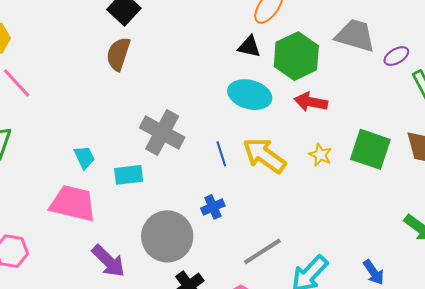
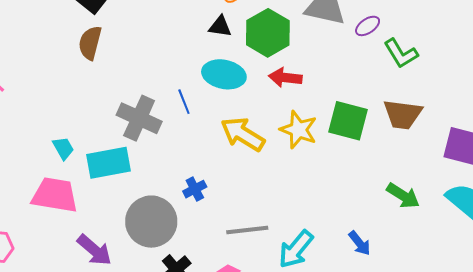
blue line: (221, 154) -> (184, 102), moved
yellow star: (320, 155) -> (298, 130), size x1.6
cyan rectangle: (129, 175) -> (108, 163), size x1.5
gray line: (262, 251) -> (247, 230), turned 30

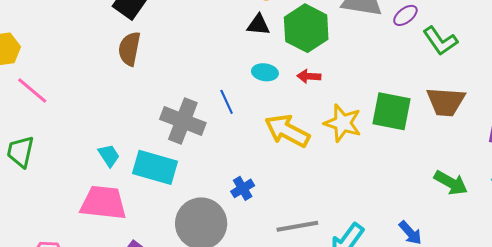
cyan ellipse: (224, 74) -> (265, 72), size x0.6
red arrow: (285, 78) -> (309, 76), moved, size x0.7
cyan rectangle: (108, 163) -> (155, 167), turned 30

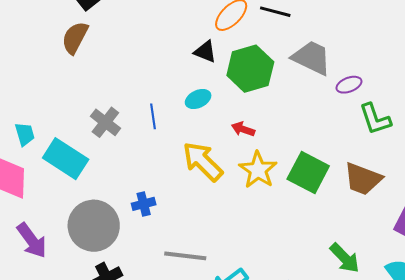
cyan ellipse: (265, 72) -> (198, 99), turned -50
red arrow: (309, 76) -> (243, 129), moved
gray cross: (183, 121) -> (105, 122), size x0.7

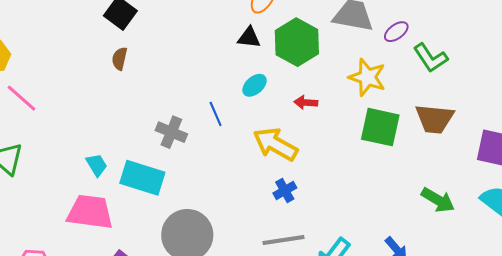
brown semicircle: (75, 38) -> (120, 59), size x0.7
yellow star: (258, 170) -> (367, 77), moved
blue cross: (144, 204) -> (285, 190), moved

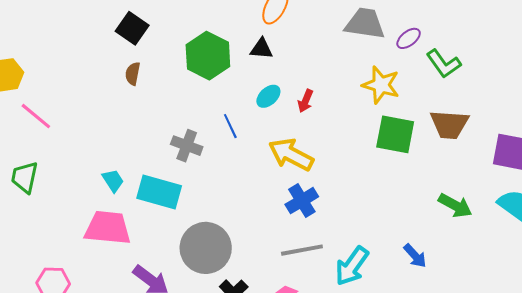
green hexagon: (297, 42) -> (208, 56), moved
red arrow: (306, 102) -> (305, 101), moved, turned -70
blue cross: (285, 190) -> (302, 201), size x1.4

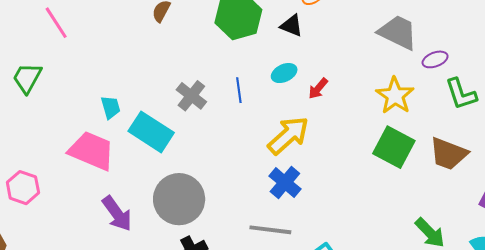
yellow arrow: (291, 155) -> (288, 135), turned 93
blue cross: (302, 201) -> (285, 182), turned -36

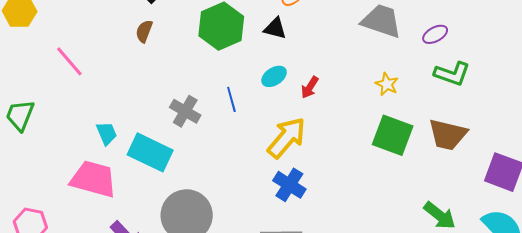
pink line: (56, 23) -> (69, 61), moved
purple ellipse: (435, 59) -> (435, 34), moved
green L-shape: (461, 94) -> (452, 74), turned -45
yellow star: (395, 96) -> (387, 84), size x0.6

